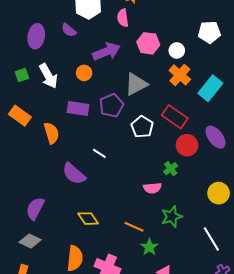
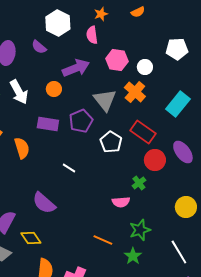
orange cross: (180, 75) -> (135, 92), moved
gray triangle: (136, 84) -> (105, 100), turned -40
purple semicircle: (74, 174) -> (44, 203), moved
yellow diamond: (88, 219) -> (31, 238), moved
green star: (149, 247) -> (133, 256), moved

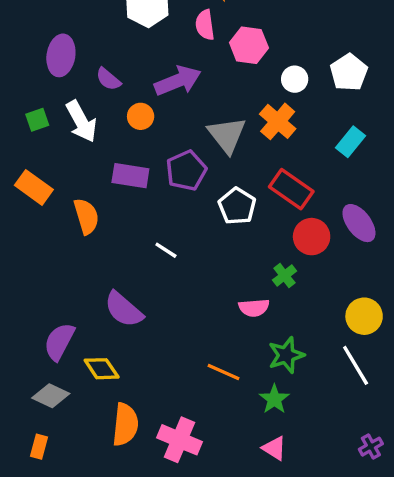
purple semicircle: (39, 47) -> (108, 79), moved
white pentagon: (177, 49) -> (349, 72), moved, turned -30
pink hexagon: (117, 60) -> (249, 45), moved
cyan rectangle: (178, 104) -> (351, 142), size x0.7
white line: (179, 252) -> (356, 365), moved

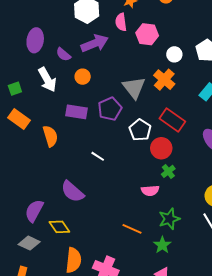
purple arrow: (178, 81) -> (95, 43), moved
green square: (37, 120) -> (15, 89), moved
red circle: (312, 237) -> (161, 148), moved

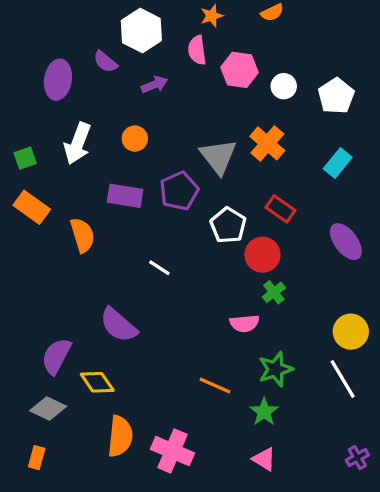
purple arrow: (95, 43) -> (154, 85), size x0.6
purple semicircle: (63, 54) -> (105, 62), moved
white circle: (174, 54) -> (284, 86), moved
white arrow: (47, 80) -> (78, 143), turned 50
red rectangle: (172, 120) -> (280, 209), size x0.7

